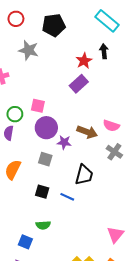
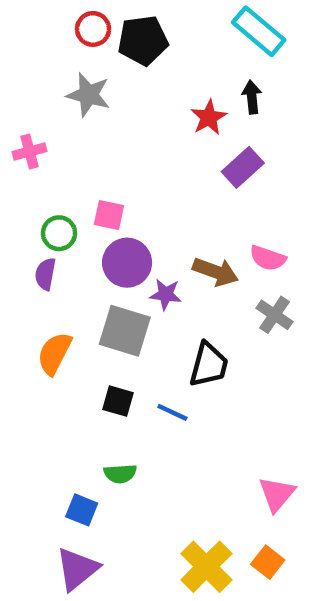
red circle: (16, 19) -> (93, 29), moved
purple rectangle: (79, 84) -> (243, 167), moved
gray square: (45, 159) -> (125, 331), size x1.6

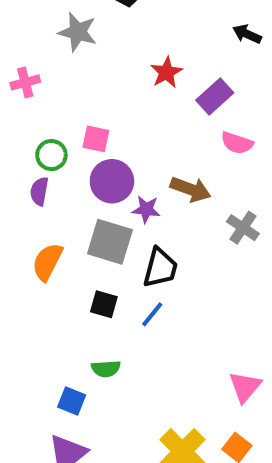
black arrow: (252, 97) -> (247, 34), moved, turned -60
red star: (209, 117) -> (166, 72), moved
pink semicircle: (268, 258) -> (237, 143), moved
black trapezoid: (209, 365) -> (160, 268), moved
blue line: (172, 412) -> (152, 314), turned -76

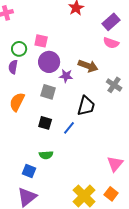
purple rectangle: (215, 97) -> (111, 22), moved
gray square: (110, 242) -> (48, 92), size x0.7
black trapezoid: (160, 268) -> (86, 106), moved

